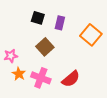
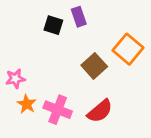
purple rectangle: (60, 23) -> (79, 17), moved, turned -32
brown square: (45, 47) -> (94, 66), moved

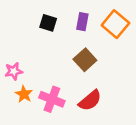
purple rectangle: (79, 17) -> (82, 22), moved, turned 30
orange square: (128, 49) -> (115, 24), moved

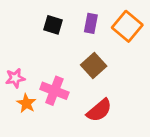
pink cross: (52, 99) -> (54, 91), moved

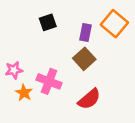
purple rectangle: (91, 23) -> (85, 32), moved
black square: (53, 25) -> (48, 22), turned -36

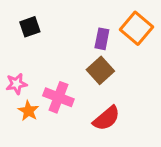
black square: (48, 22) -> (30, 27), moved

